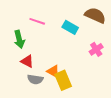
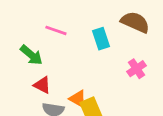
cyan rectangle: (70, 27) -> (101, 39), turned 42
green arrow: (19, 39) -> (31, 55), turned -36

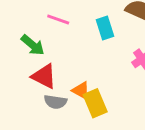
red triangle: (42, 85) -> (44, 76), size x1.4

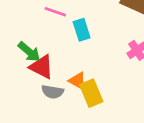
cyan rectangle: (105, 28) -> (82, 30), moved
green arrow: (33, 45) -> (29, 52), moved

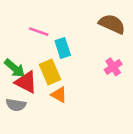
gray semicircle: (53, 92) -> (16, 105), moved
yellow rectangle: (91, 93) -> (50, 72), moved

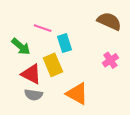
green arrow: (15, 68) -> (21, 47), moved
orange triangle: (59, 95) -> (77, 94), moved, size x1.5
gray semicircle: (16, 105) -> (33, 95), moved

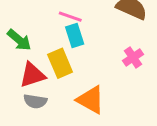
pink line: (43, 28) -> (70, 17), moved
red triangle: (31, 74) -> (32, 75), turned -45

